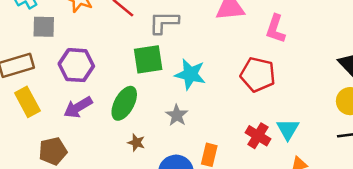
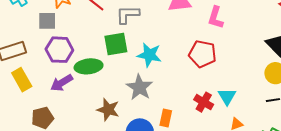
gray square: (44, 27) -> (47, 21), moved
green ellipse: (124, 103) -> (89, 66), moved, turned 56
gray star: (177, 115) -> (139, 87), size x1.5
brown star: (136, 143) -> (108, 110), size x1.6

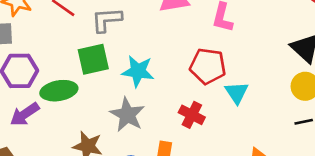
cyan triangle: (227, 96) -> (237, 93), moved
red cross: (204, 102) -> (192, 115), moved

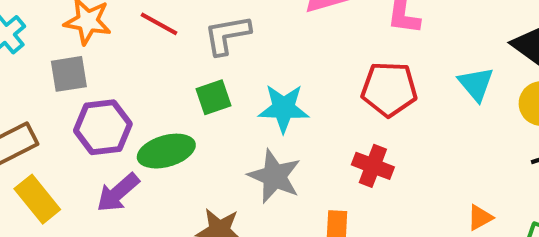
green square: (93, 59) -> (213, 97), size x0.7
cyan triangle: (237, 93) -> (476, 84), moved

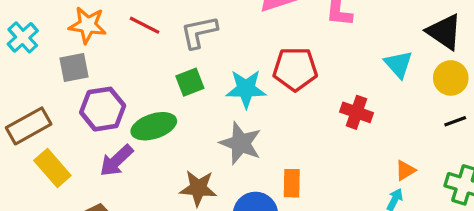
red pentagon: (389, 89) -> (295, 69), moved
red cross: (373, 166) -> (356, 112), moved

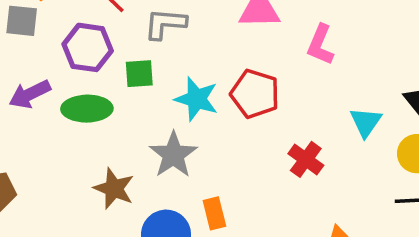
purple hexagon: (103, 109) -> (88, 47), moved
purple arrow: (116, 161) -> (30, 94), moved
orange rectangle: (292, 183) -> (214, 213), turned -32

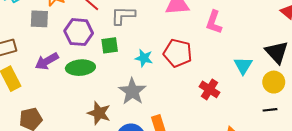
cyan star: (197, 99) -> (144, 58), size x0.7

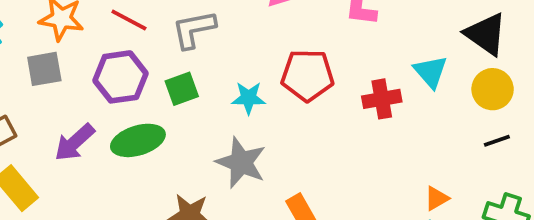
red cross: (210, 89) -> (382, 99), moved, turned -30

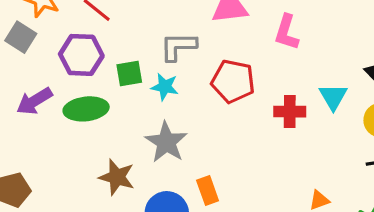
gray L-shape: (194, 29) -> (178, 46), moved
gray square: (44, 69) -> (21, 37), turned 32
cyan star: (249, 98) -> (165, 87), moved

